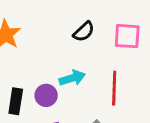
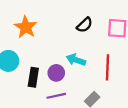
cyan arrow: (72, 78) -> (76, 60), turned -144

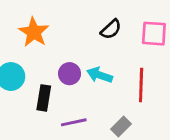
purple circle: (56, 73) -> (70, 74), moved

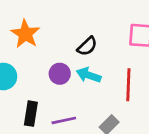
black semicircle: (111, 29) -> (87, 46), moved
black rectangle: (44, 98) -> (31, 114), moved

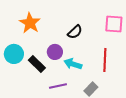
cyan arrow: (89, 75) -> (73, 64), moved
black rectangle: (31, 114) -> (37, 64), moved, turned -54

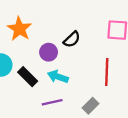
purple circle: (55, 52) -> (49, 52), moved
cyan arrow: (73, 64) -> (58, 77), moved

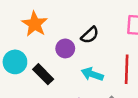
cyan arrow: (58, 77) -> (92, 74), moved

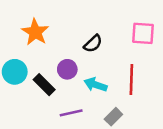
purple circle: (65, 48) -> (67, 69), moved

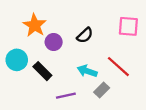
purple circle: (67, 69) -> (54, 42), moved
red line: (131, 80) -> (118, 67), turned -50
gray rectangle: (113, 117) -> (102, 90), moved

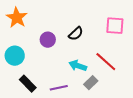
orange star: (35, 25) -> (17, 18), moved
black rectangle: (42, 71) -> (28, 84), moved

